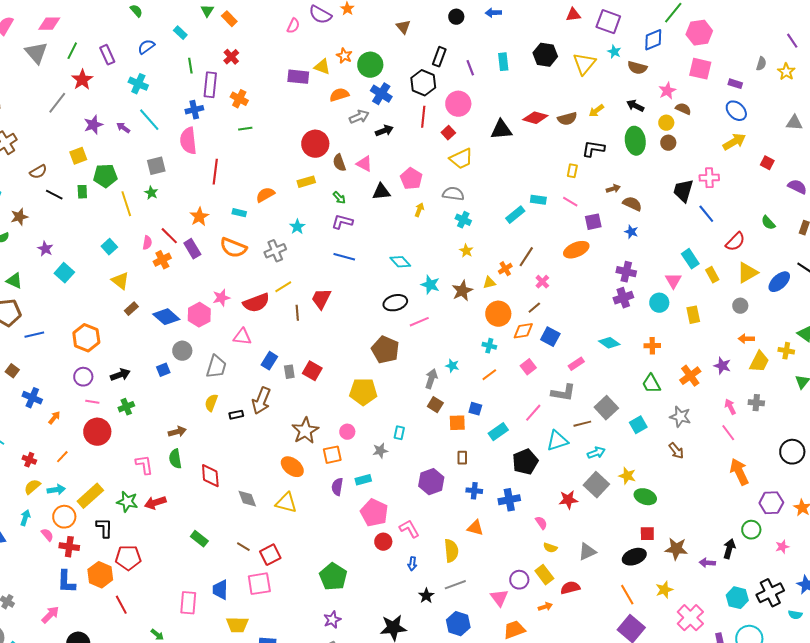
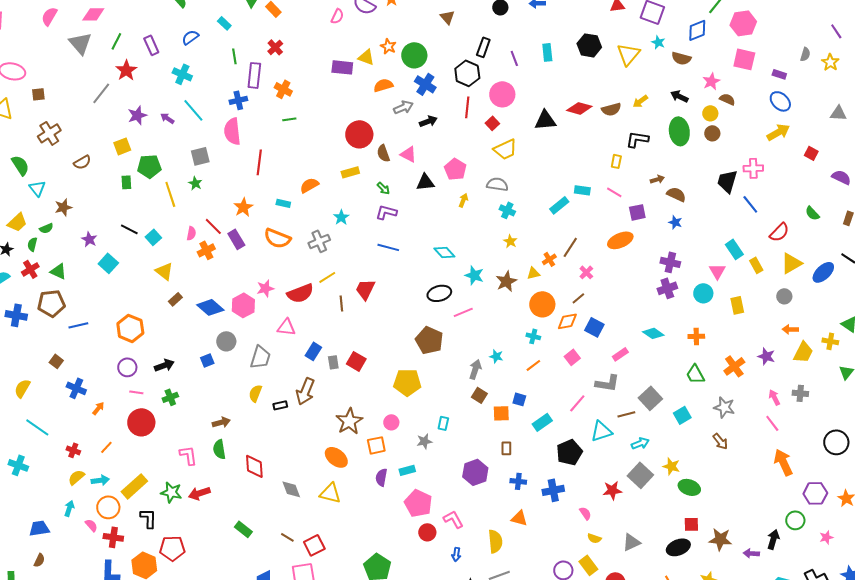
black line: (54, 195) -> (129, 229), moved

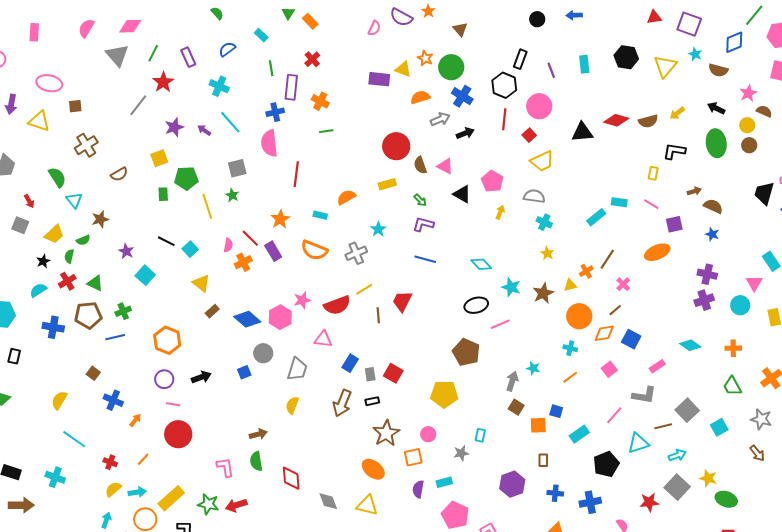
brown triangle: (447, 17) -> (460, 29), moved
black triangle: (425, 182) -> (462, 194), turned 36
green cross: (170, 397) -> (123, 311), moved
black rectangle: (280, 405) -> (372, 401), moved

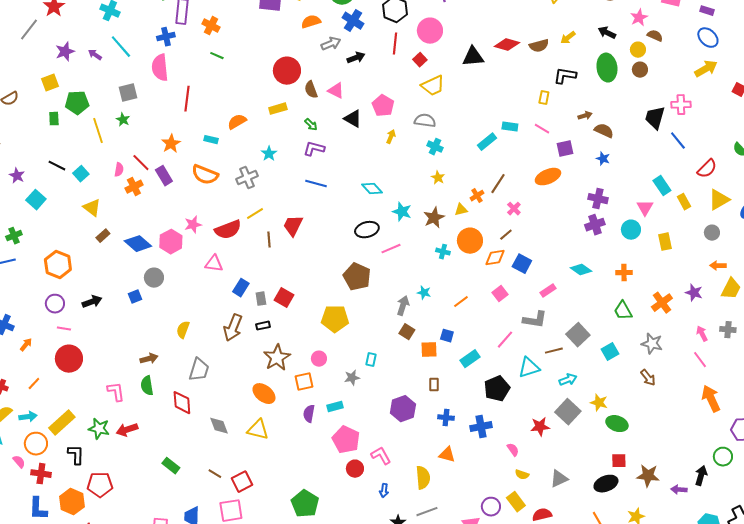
green line: (326, 131) -> (217, 56), turned 32
cyan cross: (570, 348) -> (443, 252), moved
gray trapezoid: (297, 369) -> (199, 370), moved

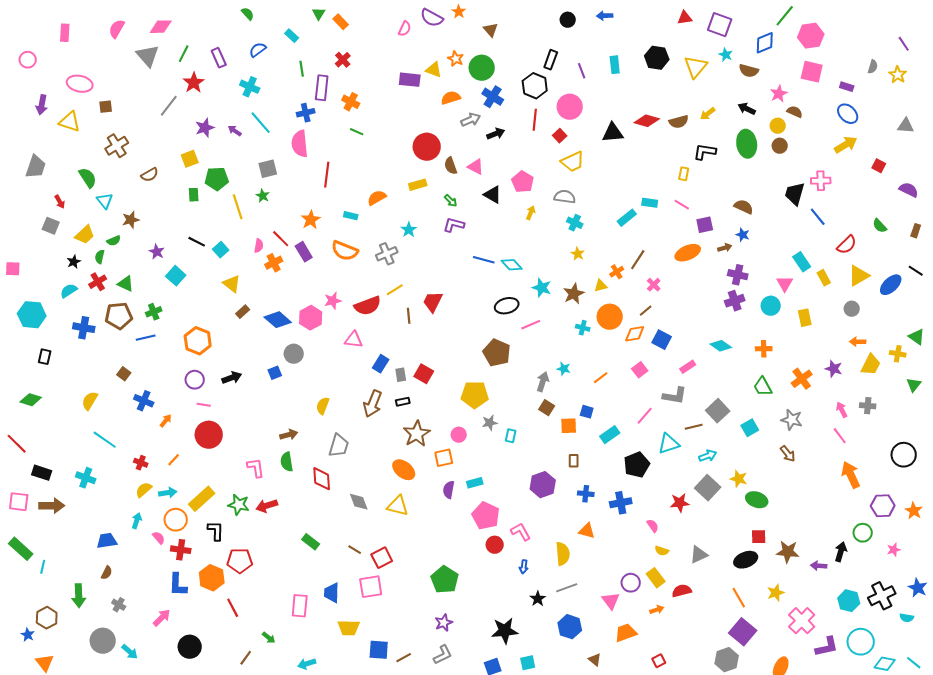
brown arrow: (585, 116) -> (725, 248), moved
blue line: (316, 184) -> (484, 260), moved
gray star: (352, 378) -> (490, 423), moved

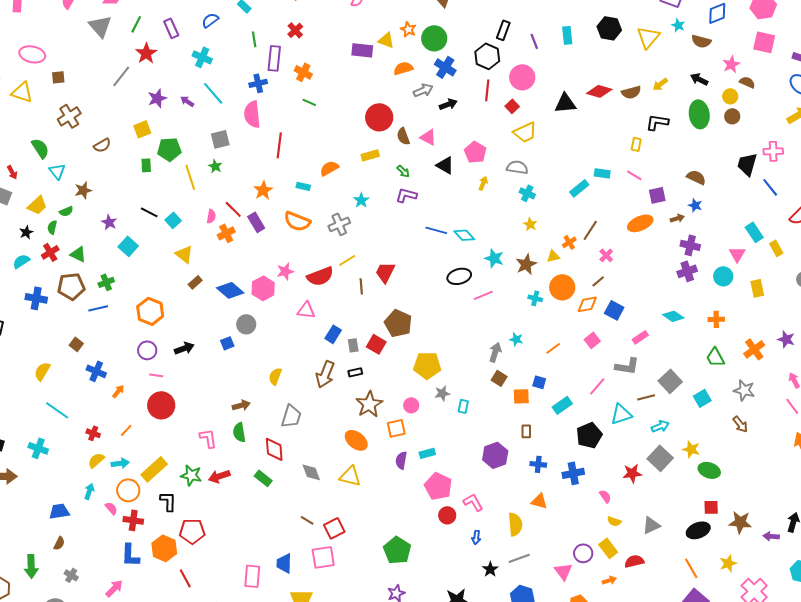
brown pentagon: (497, 353) -> (398, 323), moved
green rectangle: (311, 542) -> (263, 478), moved

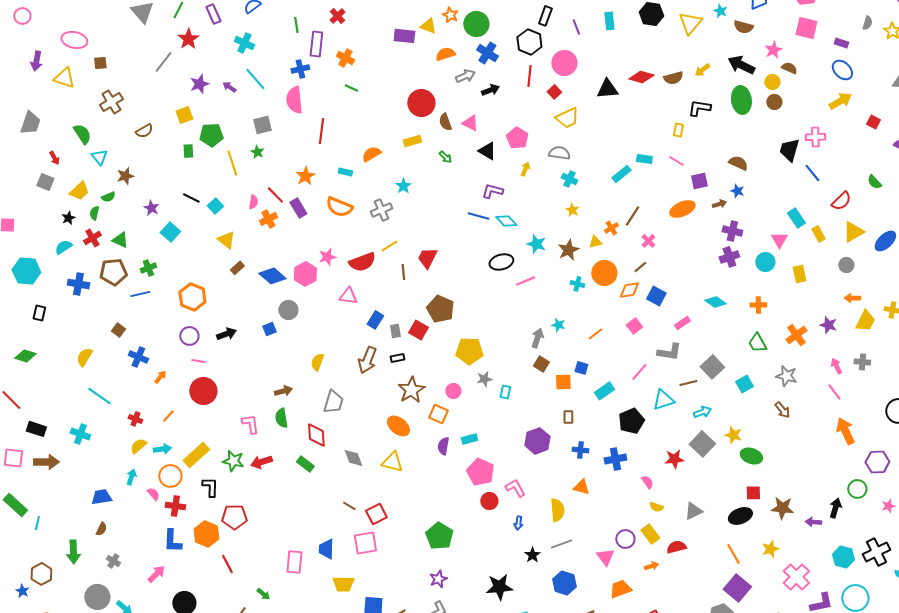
black arrow: (699, 79) -> (741, 65), size x1.5
purple L-shape: (406, 195) -> (492, 191), moved
orange square: (396, 428) -> (438, 414), turned 36

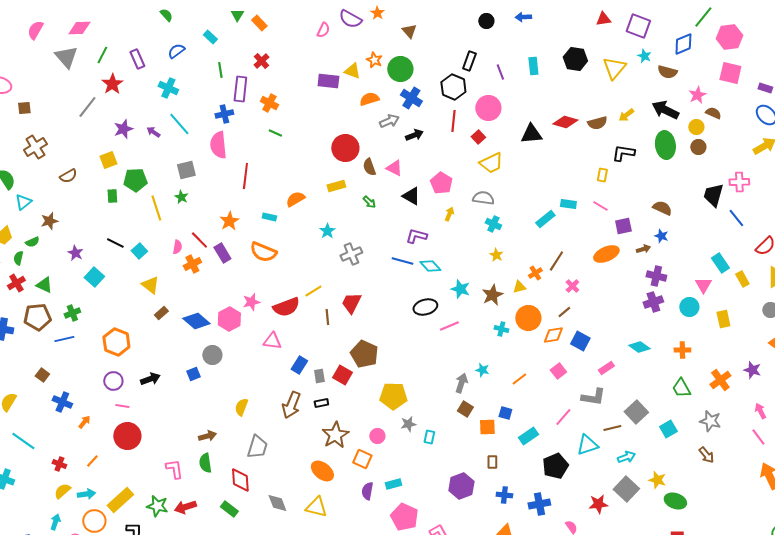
cyan triangle: (99, 157) -> (23, 202), turned 30
gray cross: (381, 210) -> (351, 254), moved

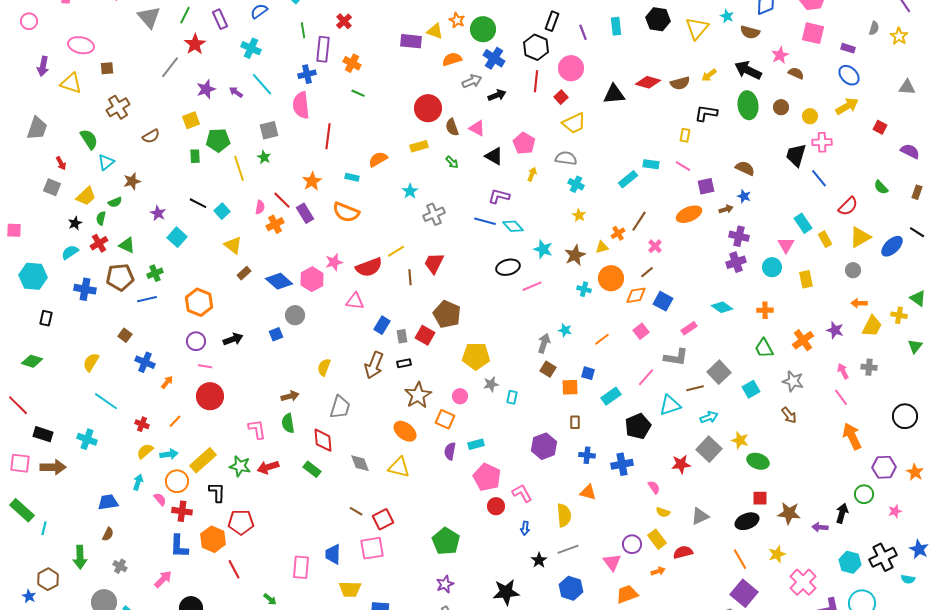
yellow circle: (696, 127) -> (810, 116), moved

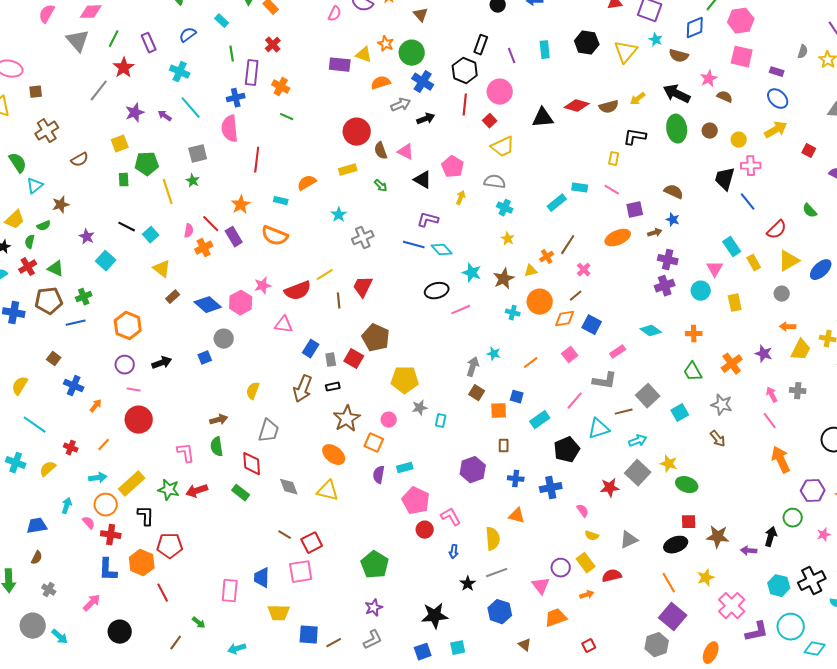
yellow semicircle: (145, 451) -> (48, 469), moved

